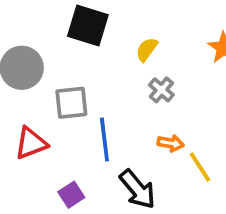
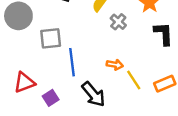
gray cross: (161, 90) -> (118, 22), moved
red triangle: (31, 143) -> (24, 82), moved

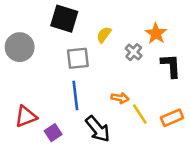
gray cross: (118, 22) -> (134, 52), moved
gray square: (51, 38) -> (78, 58), moved

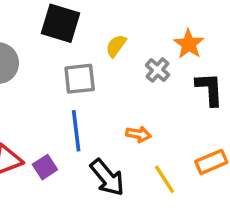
yellow line: (140, 114) -> (164, 179), moved
purple square: (53, 133) -> (45, 167), moved

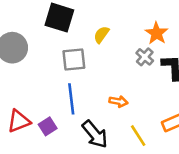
gray cross: (158, 70) -> (145, 57), moved

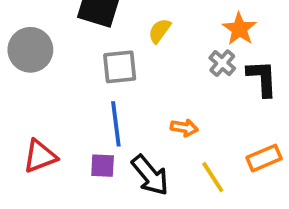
purple square: (48, 126) -> (103, 166), moved, turned 36

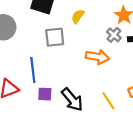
blue line: (116, 124) -> (33, 70), moved
orange arrow: (184, 128) -> (97, 57), moved, size x1.5

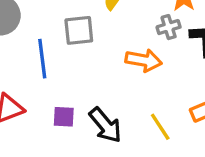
gray cross: (114, 35) -> (169, 27), turned 32
blue line: (33, 70) -> (42, 59), moved

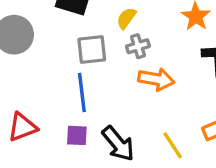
gray cross: (169, 27) -> (138, 46), moved
blue line: (42, 59) -> (82, 92), moved

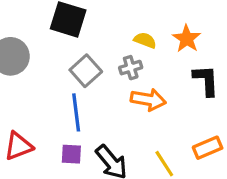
yellow semicircle: (126, 18) -> (145, 40), moved, turned 75
gray square: (92, 50) -> (86, 71), turned -36

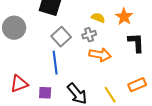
purple square: (71, 154) -> (45, 93), moved

